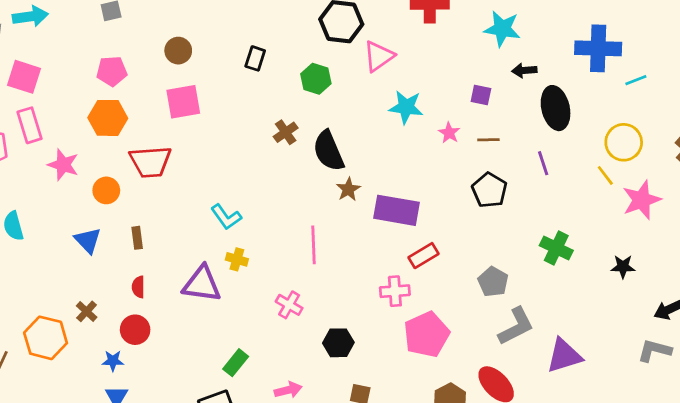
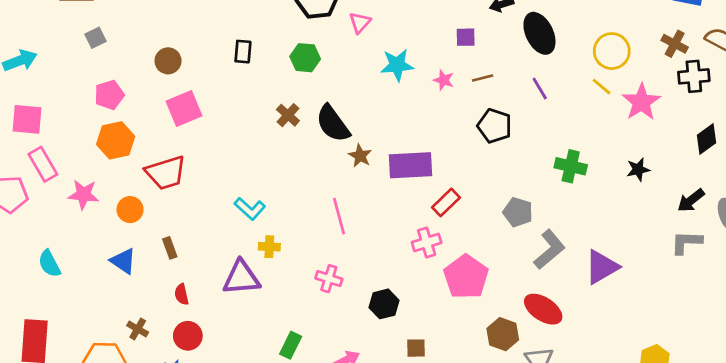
pink triangle: (379, 56) -> (360, 23), size x0.7

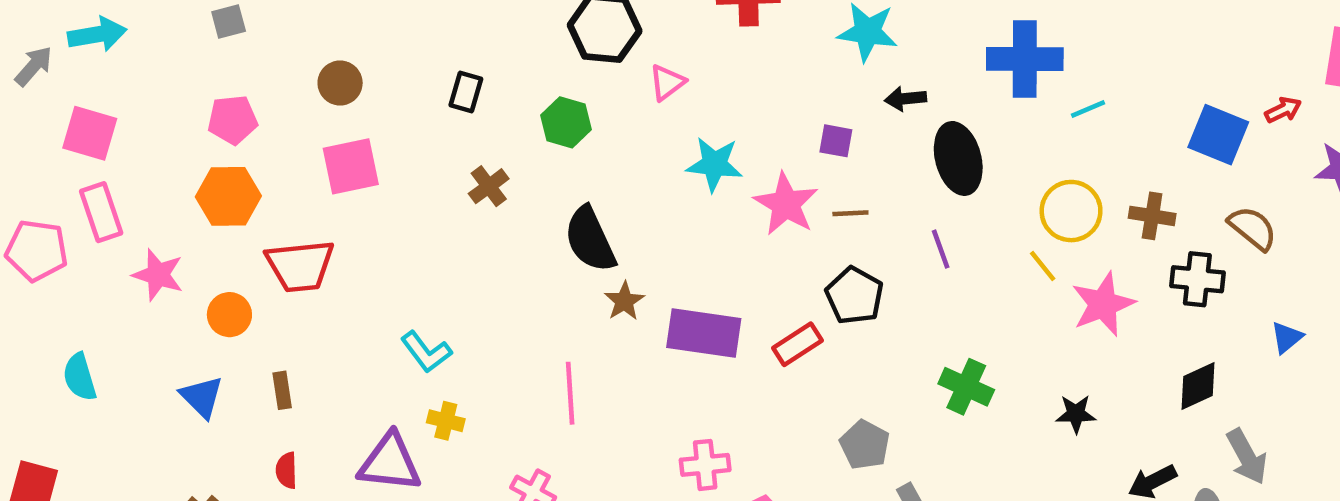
brown cross: (675, 44) -> (1152, 216), moved, turned -30
pink star: (444, 80) -> (786, 204), size x1.8
brown cross: (288, 115) -> (489, 186), moved
red rectangle: (446, 202) -> (797, 344), moved

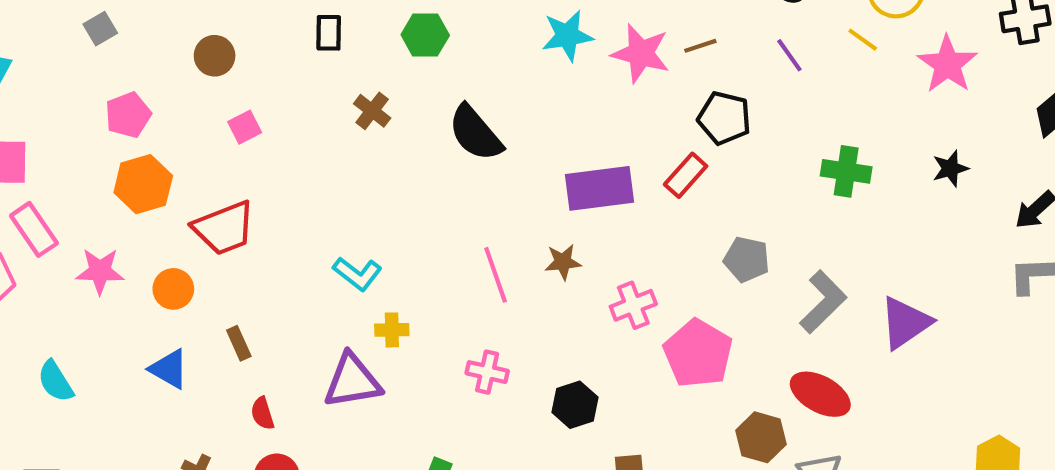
pink square: (351, 166) -> (245, 127), size x0.6
yellow line: (1043, 266) -> (863, 40), moved
brown star: (624, 301) -> (563, 262), moved, turned -30
gray pentagon: (865, 445) -> (747, 259), moved

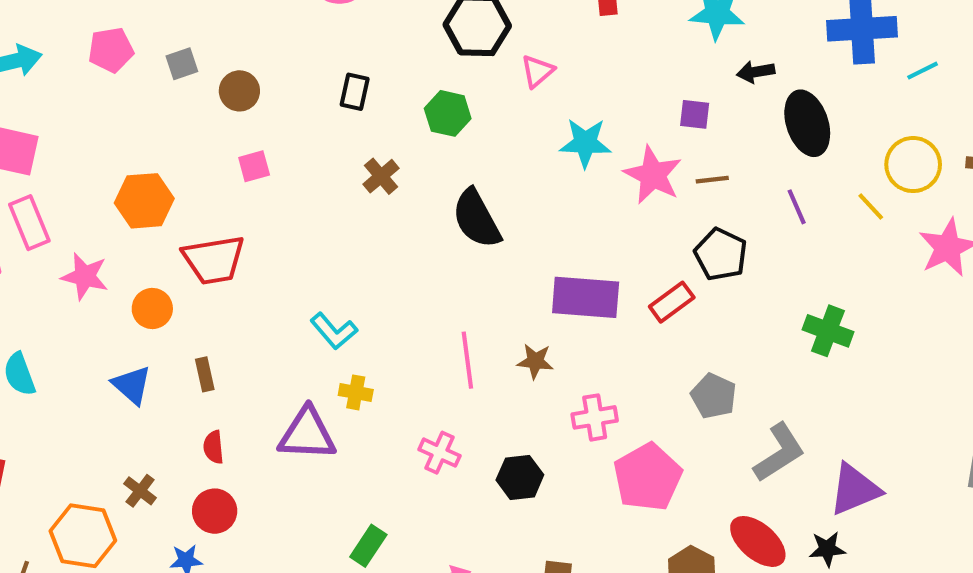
gray square: (100, 29) -> (182, 64), moved
pink pentagon: (128, 115) -> (111, 50), moved
black star: (950, 168) -> (827, 549), moved
black hexagon: (575, 405) -> (520, 477), moved

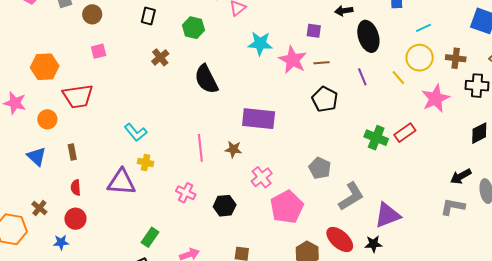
cyan line: (923, 71) -> (424, 28), moved
red rectangle: (672, 302) -> (405, 133), moved
pink cross: (595, 417) -> (262, 177), turned -30

